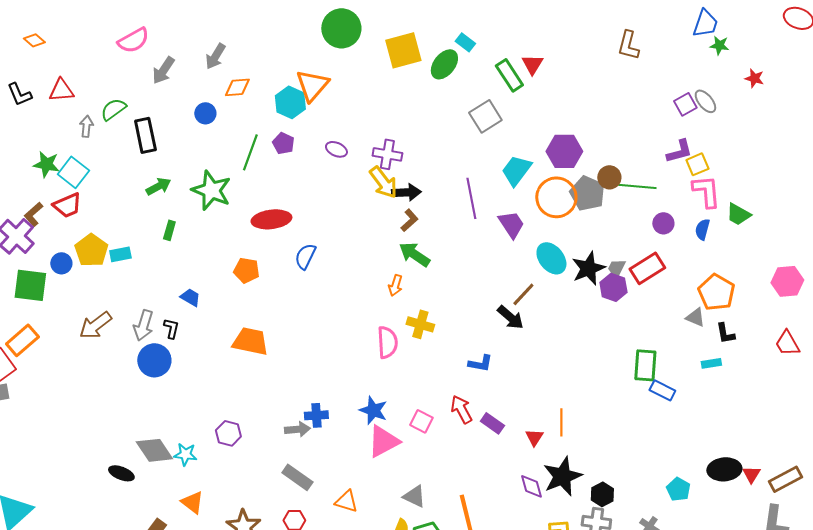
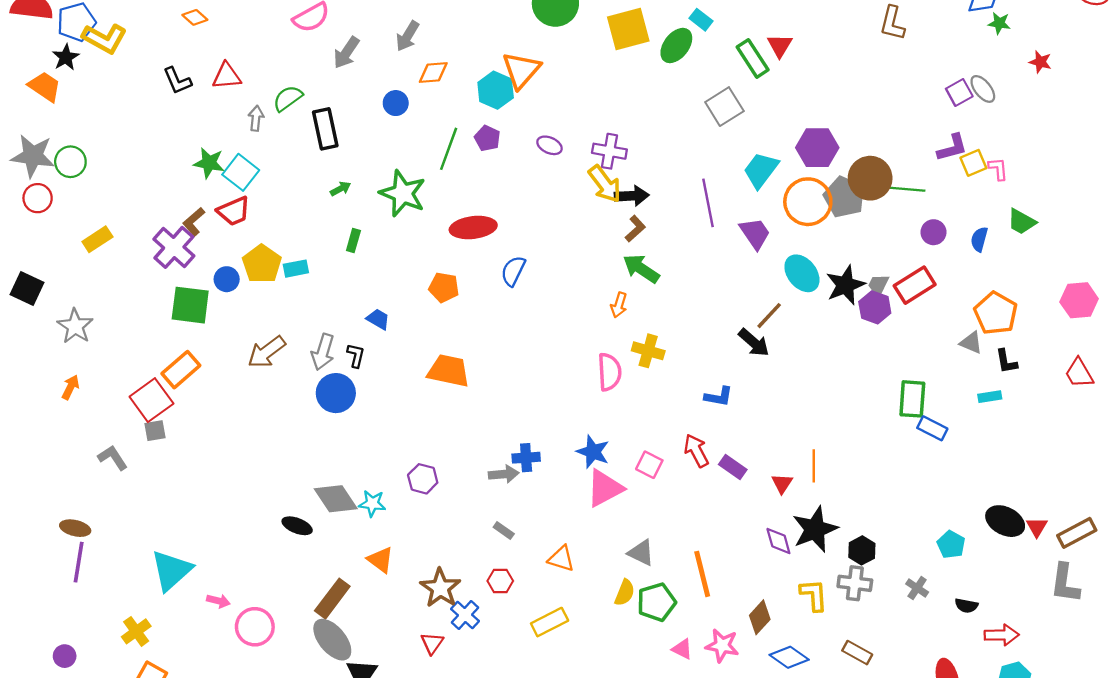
brown circle: (609, 177) -> (870, 178), size x1.6
green arrow: (158, 186) -> (341, 189), size x0.7
pink L-shape: (706, 191) -> (998, 169), moved, size x0.6
black ellipse: (724, 469) -> (1005, 521), turned 32
gray rectangle: (297, 477) -> (504, 530), size x0.6

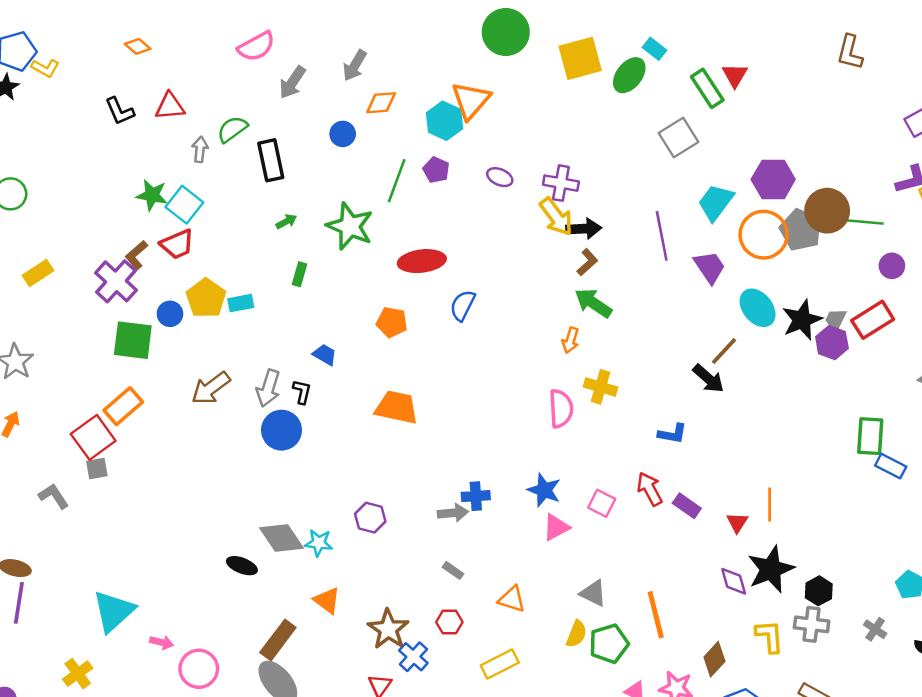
yellow L-shape: (105, 38) -> (45, 68), size x0.6
pink triangle: (605, 488) -> (556, 527), size x0.7

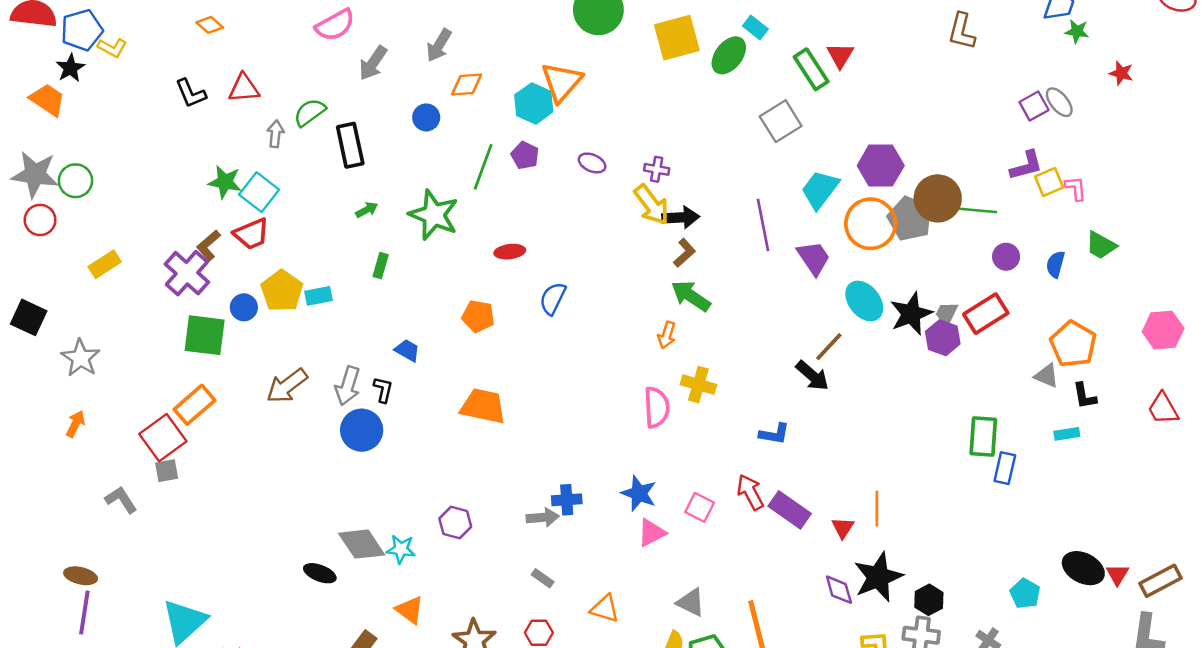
purple cross: (561, 183) -> (657, 169), size x0.7
red ellipse: (422, 261) -> (510, 252), size x0.6
blue rectangle: (891, 466) -> (1005, 468), turned 76
purple rectangle: (687, 506) -> (790, 510), size x1.4

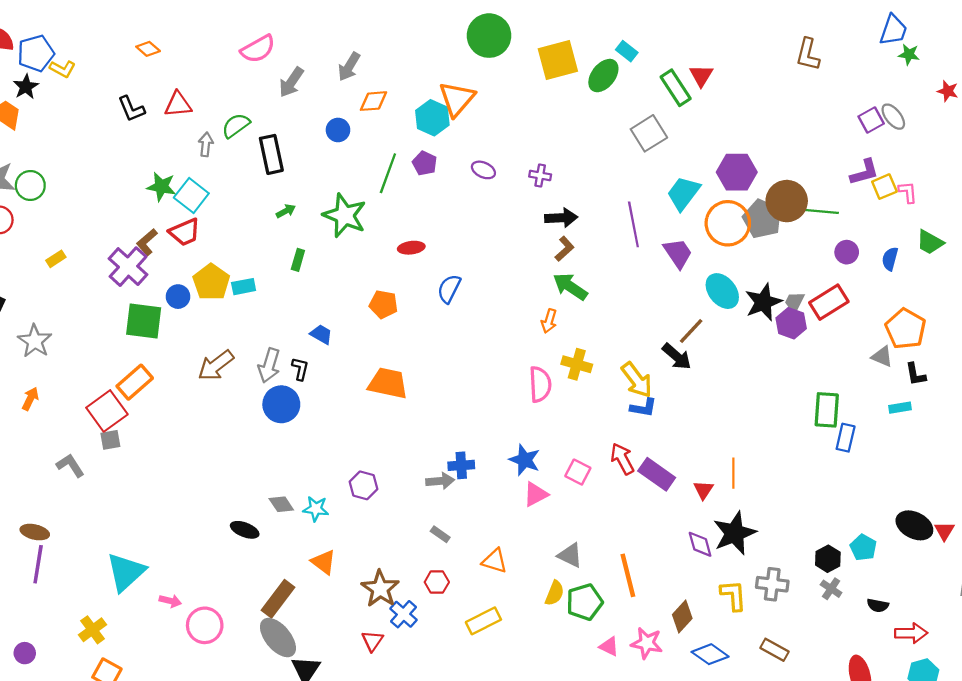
yellow arrow: (652, 205) -> (637, 380), moved
yellow rectangle: (105, 264) -> (56, 259), size x0.7
gray diamond: (362, 544) -> (281, 504), size x0.6
black hexagon: (929, 600) -> (828, 559), moved

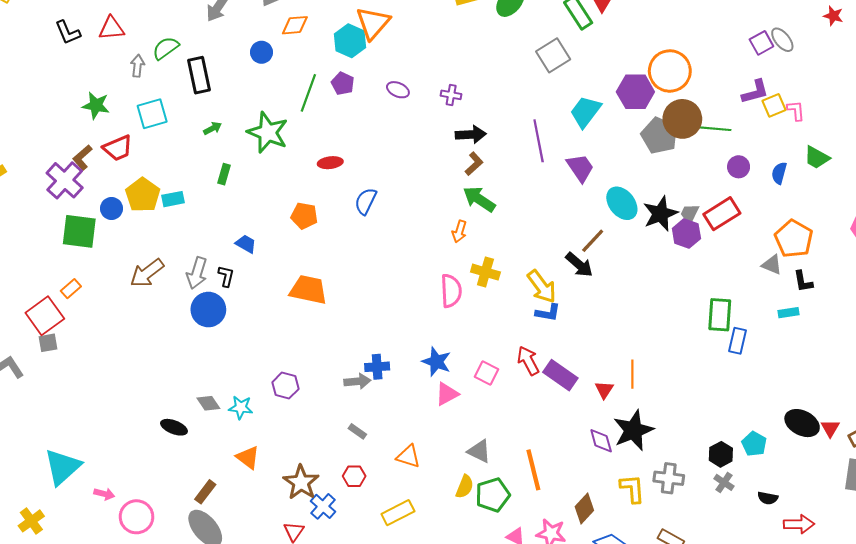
cyan square: (191, 195) -> (152, 114), moved, turned 36
orange circle: (728, 223) -> (670, 71), moved
orange rectangle: (135, 382) -> (71, 289), size x0.6
brown rectangle: (278, 599) -> (205, 492), size x0.7

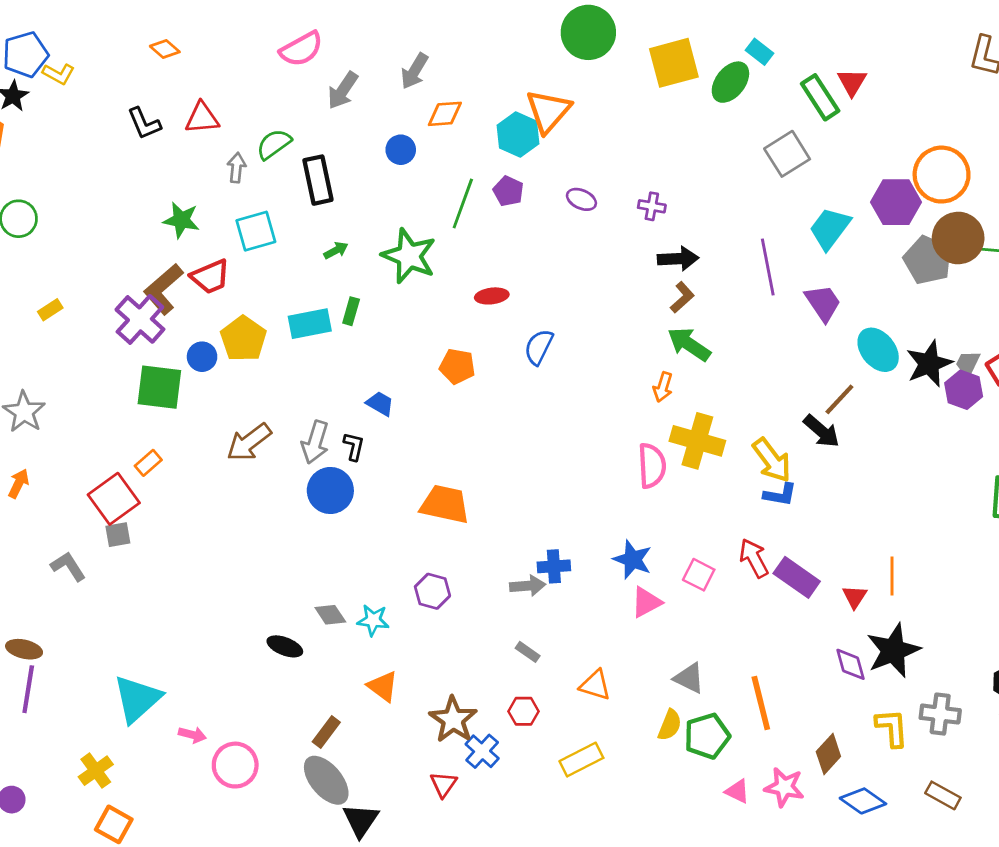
brown L-shape: (82, 157) -> (163, 289), size x1.5
cyan rectangle: (173, 199) -> (310, 324), moved, size x1.4
yellow cross: (485, 272) -> (697, 441), size x1.4
orange trapezoid: (308, 290) -> (445, 504), moved

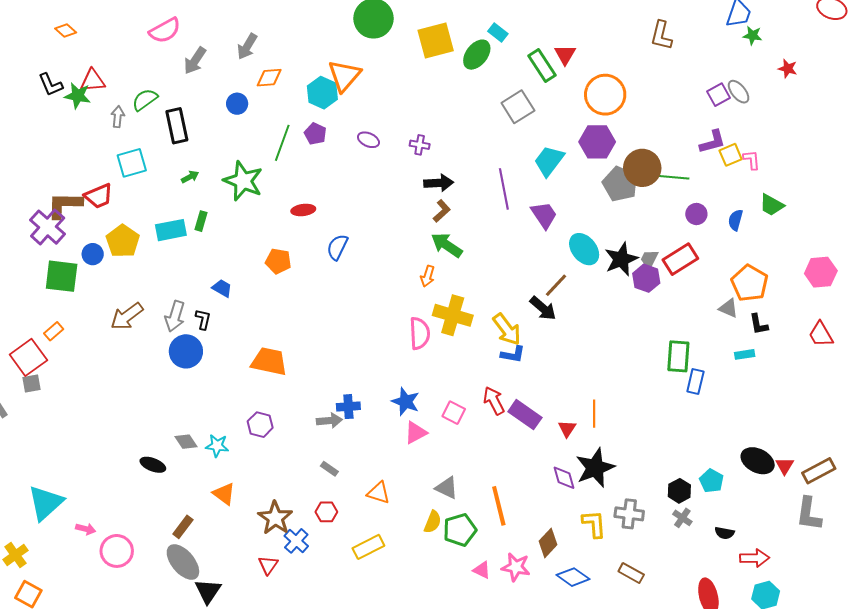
orange circle: (942, 175) -> (605, 95), moved
green star: (181, 220) -> (78, 96), moved
brown L-shape: (163, 289) -> (65, 205), turned 42

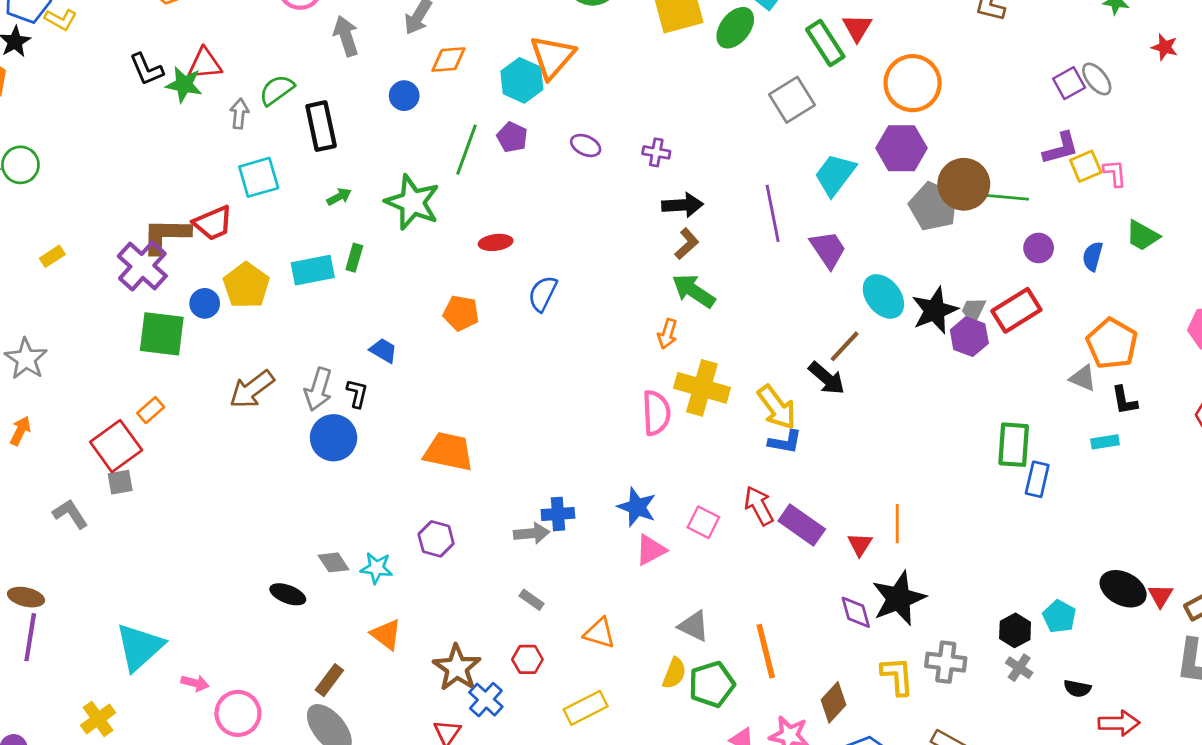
gray arrow: (195, 61) -> (346, 36), turned 128

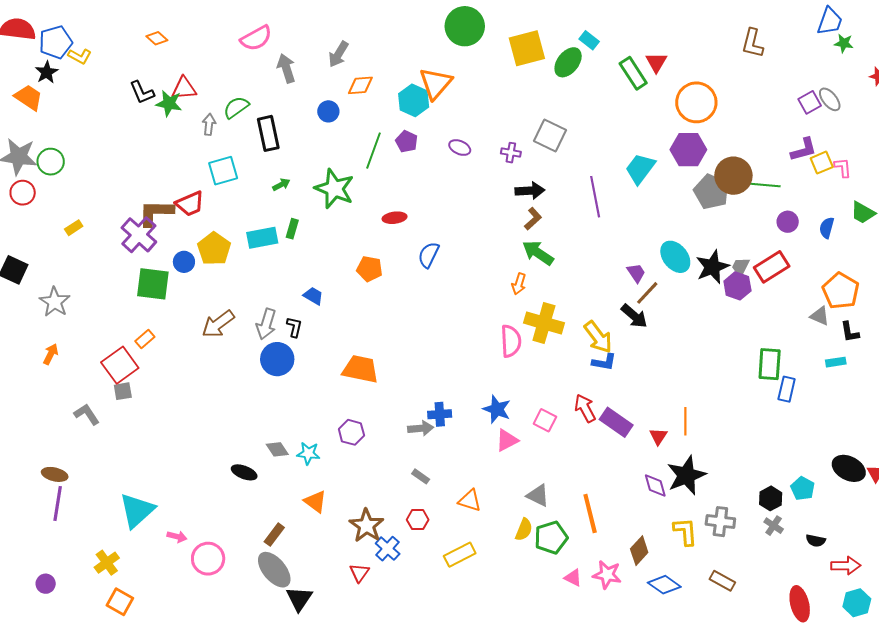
gray square: (792, 100) -> (550, 135), moved, turned -32
purple trapezoid: (828, 249) -> (636, 273), moved, size x0.7

